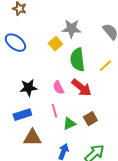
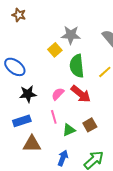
blue ellipse: (15, 43) -> (15, 67), moved
pink semicircle: (58, 88) -> (58, 94), turned 72

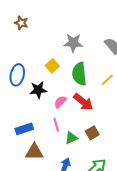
yellow square: (55, 50) -> (52, 66), moved
blue ellipse: (15, 67) -> (17, 75), turned 65
black star: (28, 94) -> (38, 90), moved

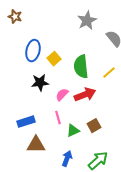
brown star: (21, 23) -> (15, 17), moved
gray star: (73, 43) -> (87, 21), moved, turned -30
blue ellipse: (17, 75) -> (33, 51), moved
red arrow: (83, 102) -> (85, 95), turned -60

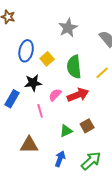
gray star: (87, 21) -> (68, 28), moved
pink line: (58, 118) -> (40, 111), moved
blue rectangle: (26, 122) -> (12, 99), moved, turned -42

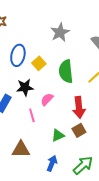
red arrow: (78, 95) -> (79, 107), moved, turned 105

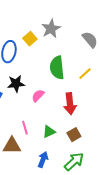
yellow square: (39, 63) -> (30, 39), moved
pink line: (32, 115) -> (25, 128), moved
brown square: (79, 130) -> (74, 135), moved

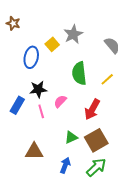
red arrow: (70, 104) -> (92, 109), turned 35
pink line: (25, 128) -> (41, 111), moved
brown square: (74, 135) -> (96, 140), size x1.6

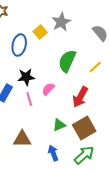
green semicircle: (79, 73) -> (67, 61), turned 30
blue arrow: (65, 165) -> (53, 153), turned -42

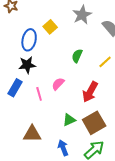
gray star: (61, 22) -> (82, 15), moved
green semicircle: (67, 61) -> (77, 56), size x0.6
black star: (26, 77) -> (27, 65), moved

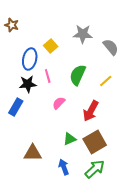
gray star: (82, 15) -> (83, 34), turned 30
green semicircle: (77, 56) -> (78, 75), size x1.5
pink line: (39, 94) -> (48, 76), moved

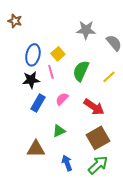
yellow square: (51, 46) -> (58, 54), moved
blue rectangle: (16, 107) -> (38, 103), moved
red arrow: (91, 111) -> (94, 107), turned -85
green triangle: (70, 139) -> (59, 131), moved

